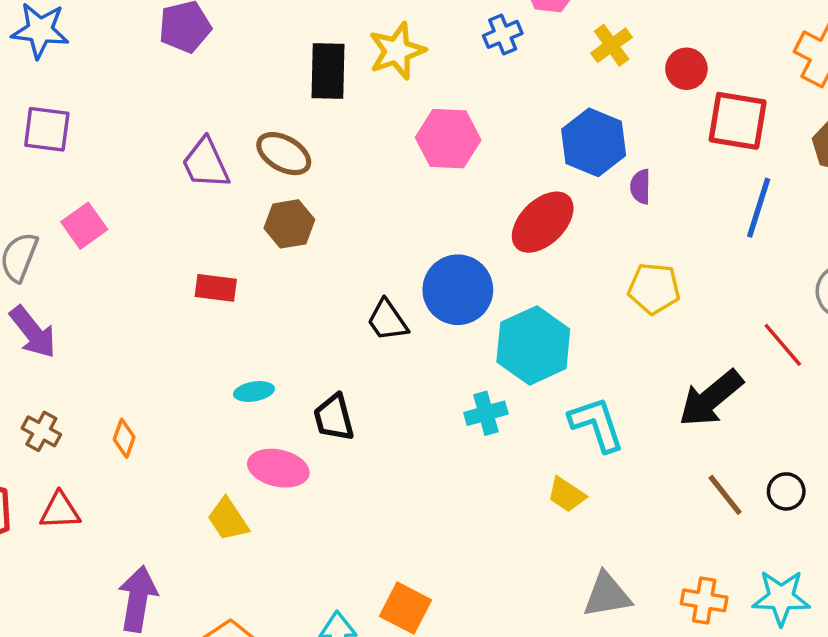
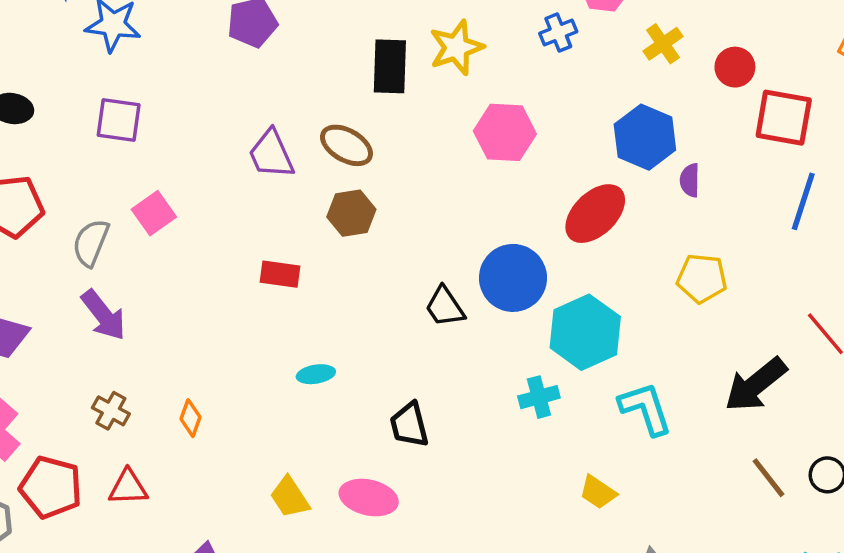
black trapezoid: (334, 418) -> (409, 425), moved
pink ellipse: (278, 468) -> (369, 498), moved
yellow trapezoid: (567, 495) -> (598, 492), moved

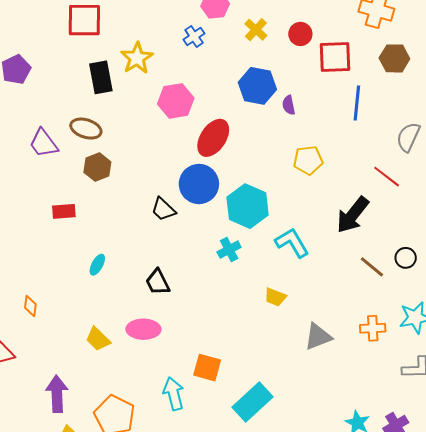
red ellipse: (595, 214) -> (213, 138), moved
cyan ellipse: (316, 374) -> (97, 265), turned -40

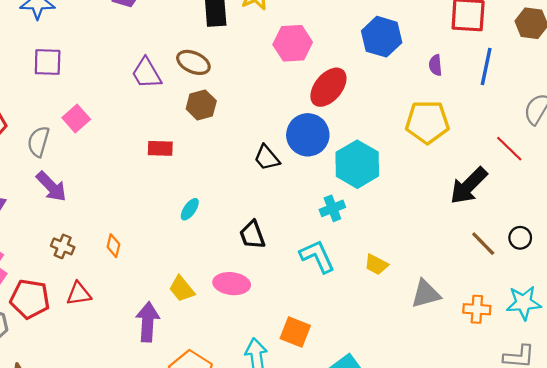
purple semicircle: (289, 105) -> (435, 65), moved
yellow pentagon: (308, 160) -> (427, 122), size x1.4
cyan L-shape: (292, 243) -> (317, 256), moved
gray triangle: (318, 337) -> (426, 294), moved
purple arrow: (57, 394) -> (148, 322), moved

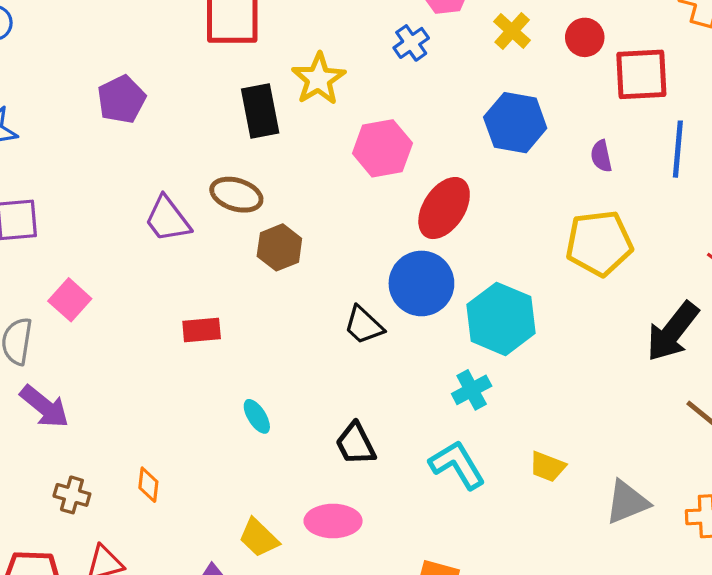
brown hexagon: (201, 105) -> (279, 247), moved
cyan ellipse: (190, 209) -> (257, 416), turned -60

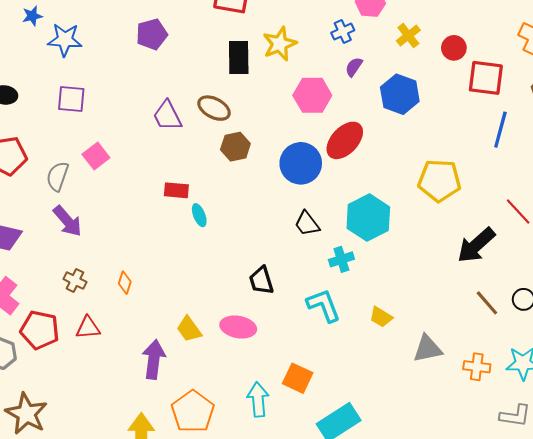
purple semicircle: (601, 156) -> (354, 67), moved, turned 36
blue circle: (421, 283) -> (301, 163), moved
black trapezoid: (364, 325) -> (307, 224), moved
cyan ellipse: (257, 416) -> (199, 215), moved

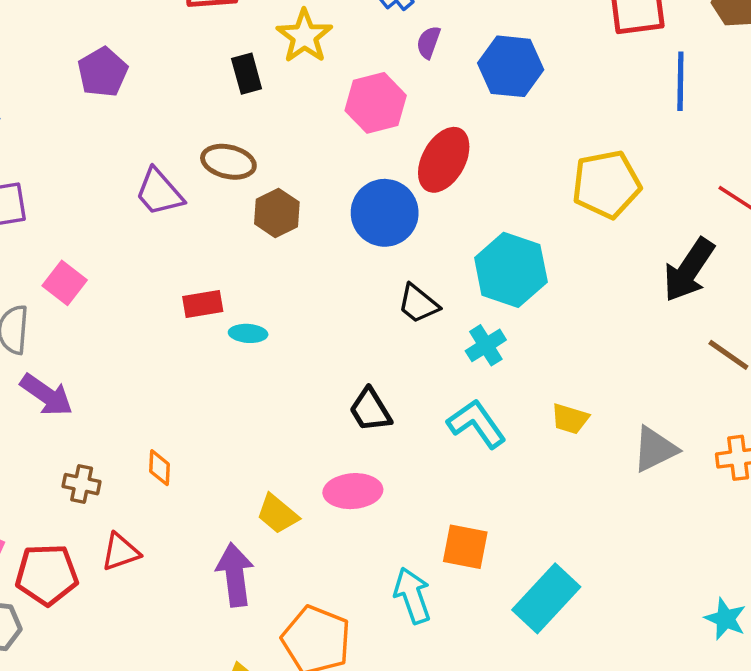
black rectangle: (239, 58) -> (247, 74), size x0.7
cyan ellipse: (199, 215) -> (248, 333), turned -50

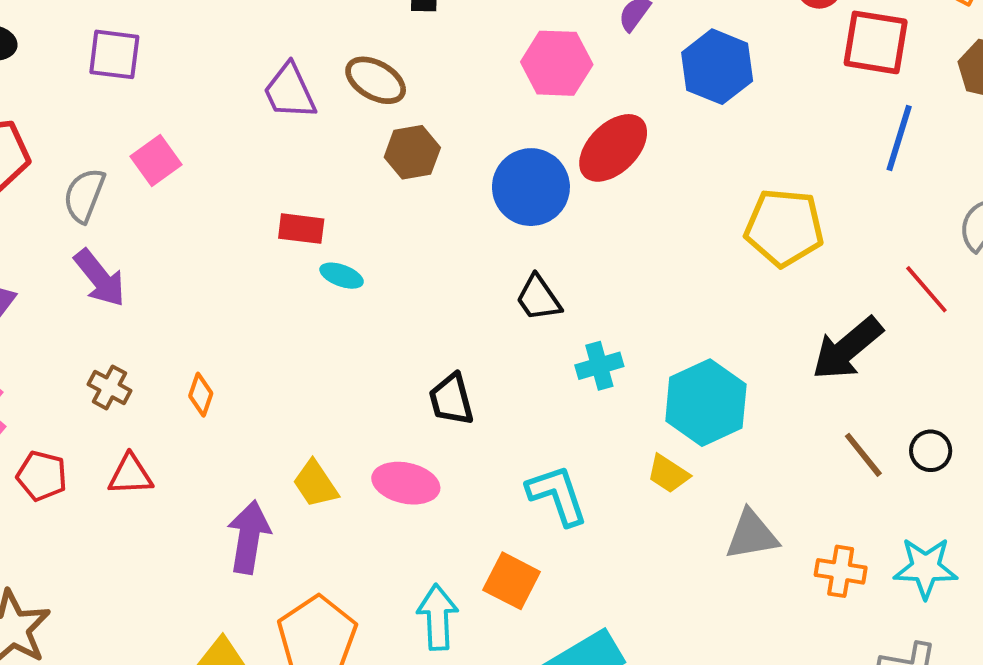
cyan hexagon: (511, 270) -> (706, 403), moved
cyan L-shape: (477, 424) -> (557, 495), moved
red pentagon: (47, 575) -> (42, 476), size x0.7

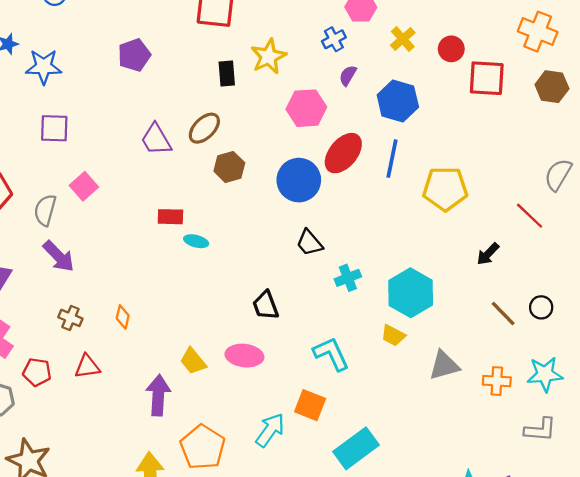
brown ellipse: (376, 80) -> (204, 128), turned -68
blue line: (899, 138) -> (392, 159), moved
black arrow: (847, 348) -> (488, 254), size x0.6
cyan arrow: (438, 617) -> (270, 430), turned 44

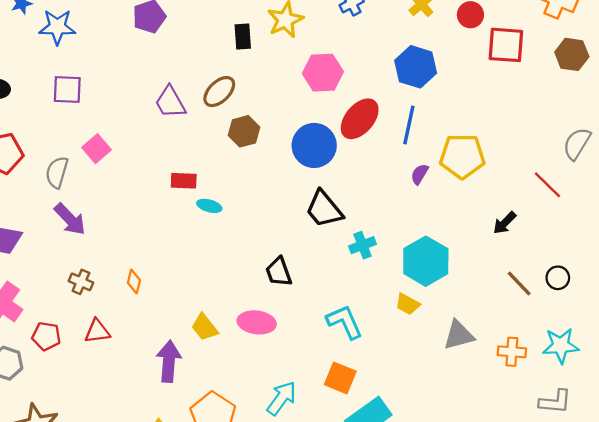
purple semicircle: (348, 75) -> (420, 174), moved
black trapezoid: (309, 243) -> (324, 209), size x1.4
orange square: (310, 405) -> (340, 378), moved

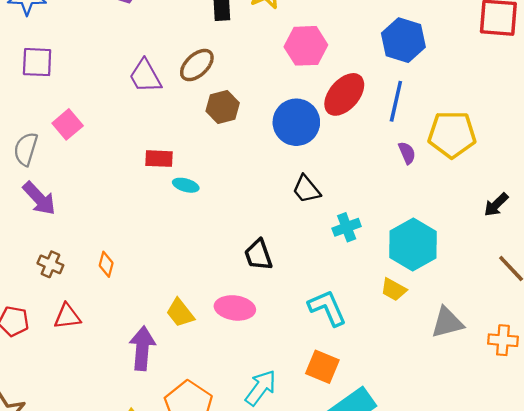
purple semicircle: (420, 174) -> (407, 153), turned 125
black trapezoid: (324, 209) -> (306, 189), size x0.7

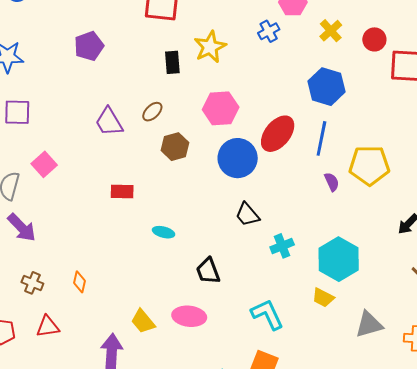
pink hexagon: (306, 46) -> (221, 108), moved
brown ellipse: (197, 65) -> (152, 112), size x0.7
cyan ellipse: (186, 185) -> (164, 232), moved

